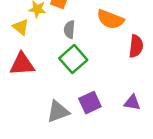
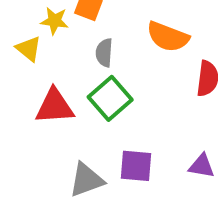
red triangle: (22, 64) -> (55, 106), moved
purple square: (90, 103) -> (136, 166), turned 30

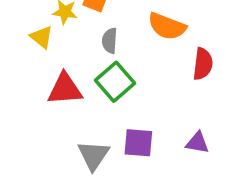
gray triangle: (86, 180) -> (94, 155), turned -36

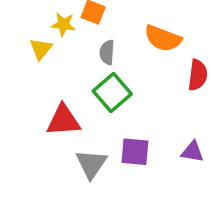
yellow triangle: (42, 37) -> (41, 49), turned 30
red triangle: (65, 89) -> (63, 120), moved

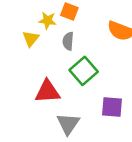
gray semicircle: (107, 52) -> (68, 41), moved
purple square: (135, 152) -> (112, 107), moved

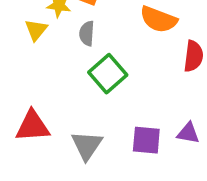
red triangle: (47, 92) -> (33, 126), moved
purple square: (112, 107) -> (146, 140), moved

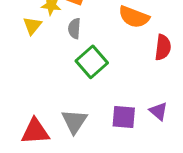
red triangle: (33, 126) -> (35, 132), moved
purple triangle: (188, 133) -> (159, 111), turned 30

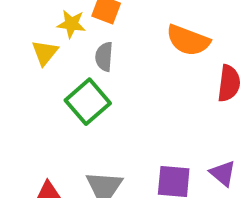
green square: (92, 62) -> (88, 102), moved

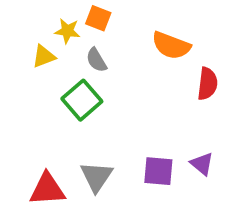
yellow triangle: (45, 53) -> (44, 56), turned 30
gray semicircle: (104, 57) -> (96, 60), turned -35

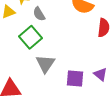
gray triangle: (96, 177) -> (45, 64), moved

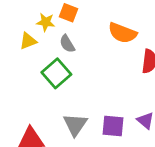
gray triangle: (45, 64) -> (75, 125), moved

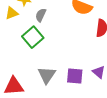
gray semicircle: (67, 44) -> (41, 15), turned 56

